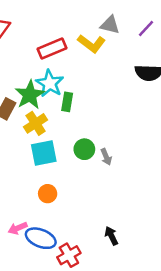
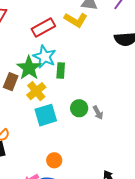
orange circle: (48, 194) -> (54, 160), moved

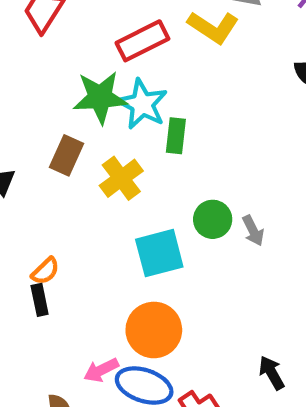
green star: (29, 68) -> (100, 97), moved, turned 30
cyan square: (46, 115) -> (159, 253), moved
orange circle: (54, 160) -> (154, 330), size x1.6

